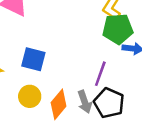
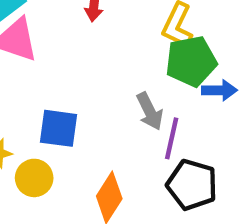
yellow circle: (30, 96) -> (34, 178), moved
gray arrow: (85, 102) -> (150, 111), moved

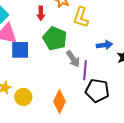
green pentagon: (191, 61) -> (55, 38), moved, turned -30
blue square: (58, 128) -> (20, 50), moved

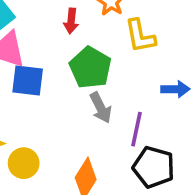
yellow L-shape: (81, 17) -> (140, 36), turned -35
gray arrow: (73, 59) -> (101, 108), moved

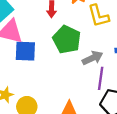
gray arrow: (101, 108) -> (92, 58), moved, turned -84

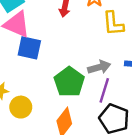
green pentagon: (67, 39) -> (69, 82), moved

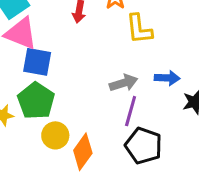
green pentagon: (69, 82) -> (36, 101), moved
yellow circle: (21, 107) -> (55, 135), moved

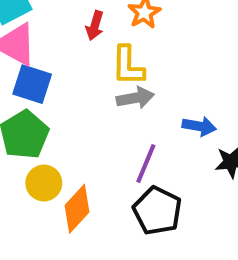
yellow L-shape: (139, 29) -> (128, 66), moved
gray arrow: (124, 83) -> (135, 98), moved

